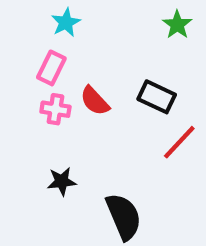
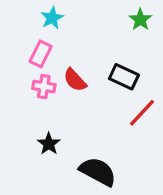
black star: (62, 181) -> (49, 144), turned -30
black semicircle: (124, 217) -> (98, 172), turned -39

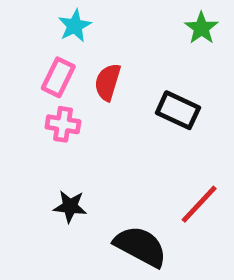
red semicircle: (75, 80) -> (108, 82), moved, turned 60
red line: (142, 113) -> (199, 204), moved
black star: (49, 144) -> (70, 206), turned -30

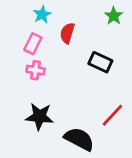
red semicircle: (108, 82) -> (67, 33), moved
black star: (70, 206) -> (39, 116), size x1.5

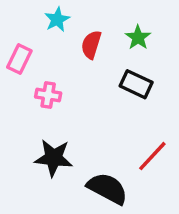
green star: (114, 16) -> (138, 37), moved
pink rectangle: (33, 44) -> (19, 59), moved

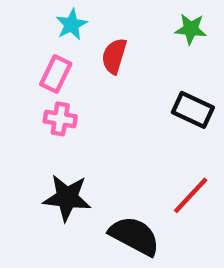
green star: (138, 37) -> (191, 29), moved, turned -30
pink rectangle: (19, 59) -> (56, 74), moved
black rectangle: (136, 84) -> (193, 110), moved

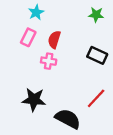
red semicircle: (114, 56) -> (54, 40), moved
pink cross: (60, 119) -> (49, 61), moved

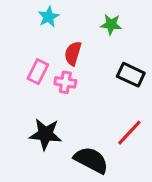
green star: (96, 15) -> (111, 24), moved
pink rectangle: (28, 37) -> (38, 72), moved

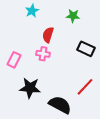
pink rectangle: (38, 72) -> (14, 60), moved

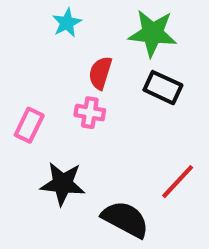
green star: (73, 16) -> (153, 33), size x1.6
black rectangle: (86, 49) -> (163, 88), moved

